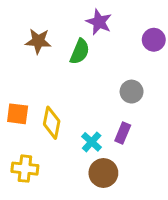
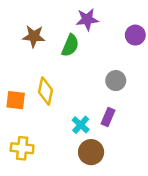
purple star: (99, 22) -> (87, 19), turned -30
yellow diamond: (52, 123) -> (46, 91), moved

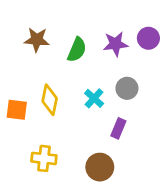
purple star: (87, 19) -> (116, 44), moved
cyan cross: (81, 125) -> (94, 98), moved
yellow cross: (22, 148) -> (44, 158), moved

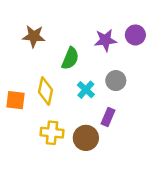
green semicircle: (77, 50) -> (70, 58), moved
yellow cross: (44, 158) -> (52, 133), moved
brown circle: (100, 167) -> (86, 138), moved

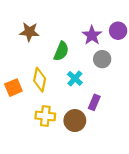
purple star: (105, 40) -> (92, 35), turned -30
gray circle: (116, 81) -> (102, 59), moved
orange square: (16, 100) -> (13, 88), turned -30

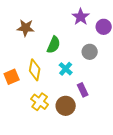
purple star: (92, 35) -> (81, 17), moved
purple rectangle: (94, 102) -> (83, 90), turned -48
yellow cross: (45, 116) -> (40, 102), turned 30

